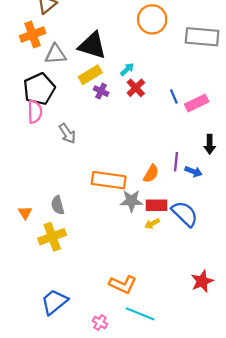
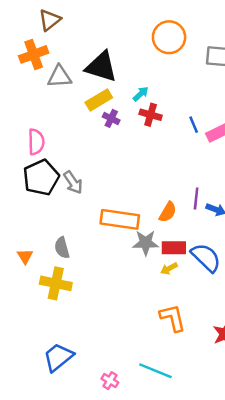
red cross: (136, 88) -> (151, 115), turned -30
black pentagon: (39, 89) -> (41, 178), moved
gray arrow: (67, 133) -> (73, 182), moved
yellow cross: (52, 237) -> (56, 283), turned 32
orange L-shape: (123, 284) -> (173, 318), moved, turned -128

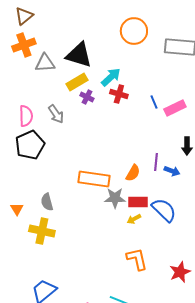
brown triangle: (50, 20) -> (24, 16), moved
cyan arrow: (141, 94) -> (111, 77), size x1.5
gray arrow: (73, 182) -> (56, 114), moved

